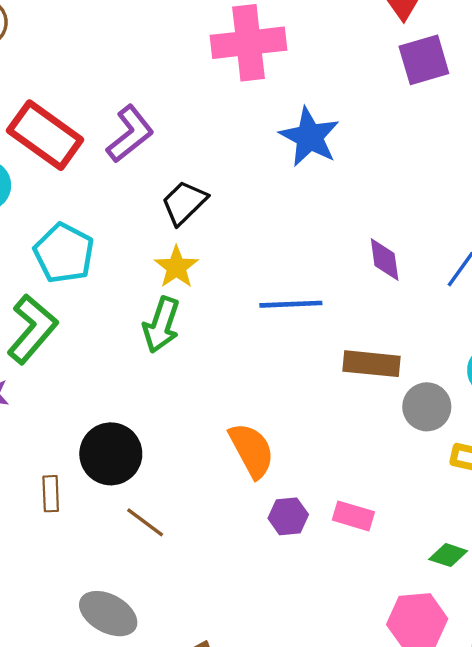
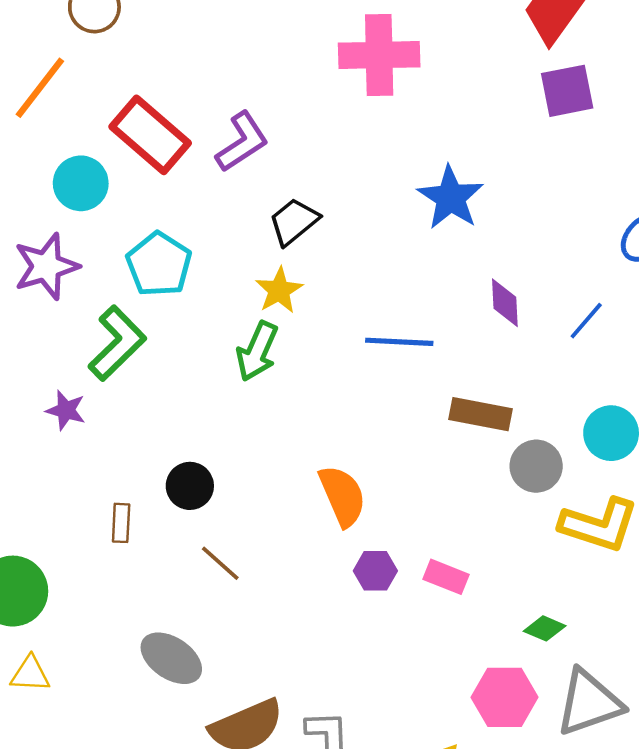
blue star: (310, 137) -> (451, 198), moved
black circle: (111, 454) -> (190, 486), size x0.7

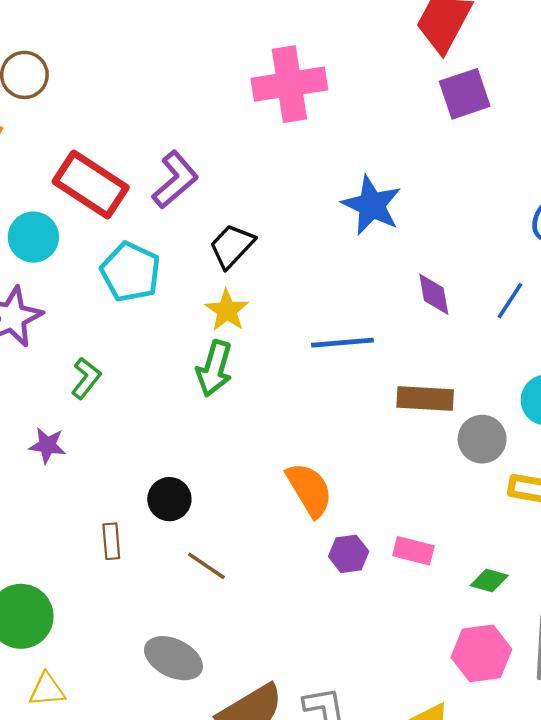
cyan pentagon: (159, 264) -> (131, 272), moved
green L-shape: (117, 343) -> (86, 378), size x0.6
green diamond: (545, 628) -> (489, 580), moved

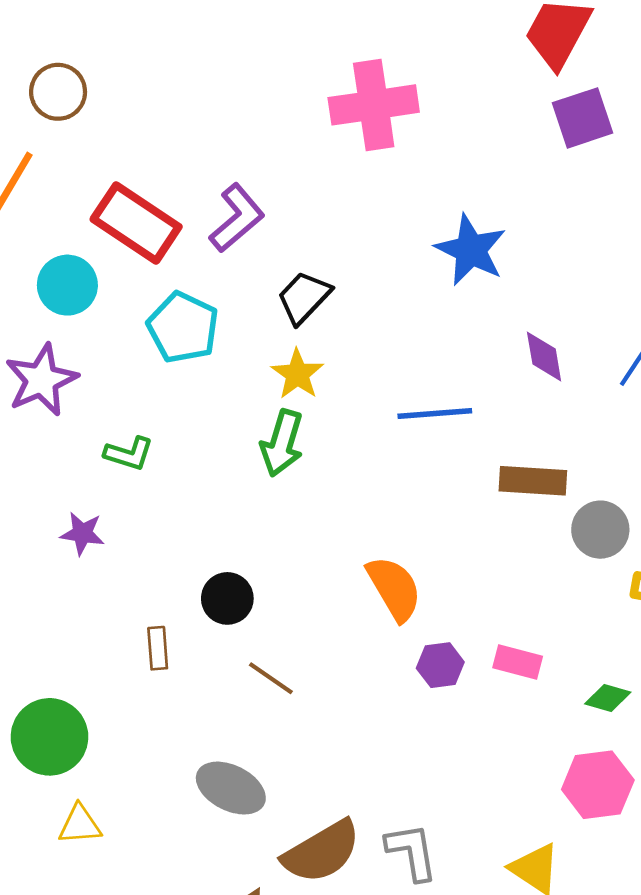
green L-shape: (86, 378) -> (129, 454), turned 69

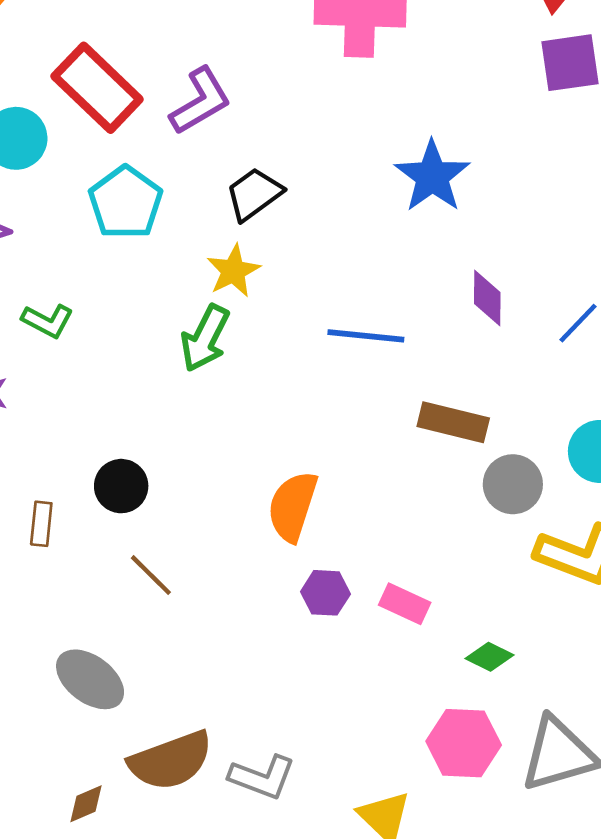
orange semicircle: (394, 588) -> (293, 506), turned -142
gray L-shape: (412, 852) -> (262, 777), turned 110

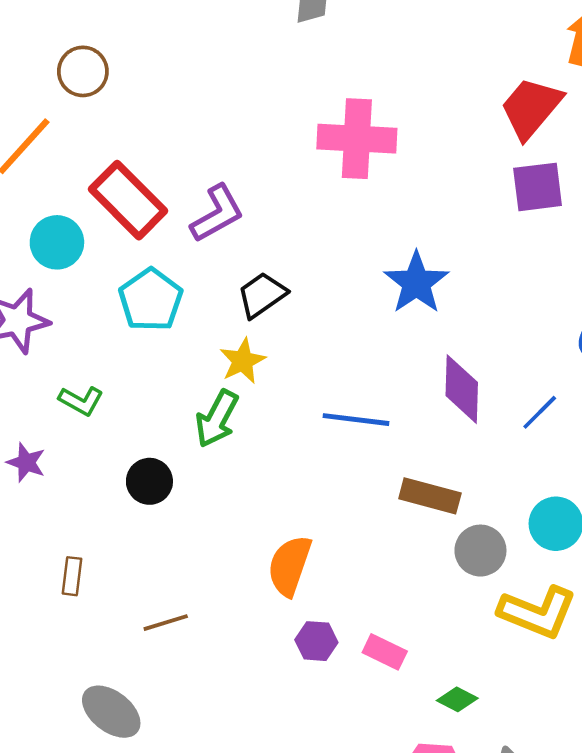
purple diamond: (487, 298) -> (462, 389), size x1.4
black circle: (121, 486) -> (149, 481), moved
brown line: (151, 575) -> (166, 623), turned -63

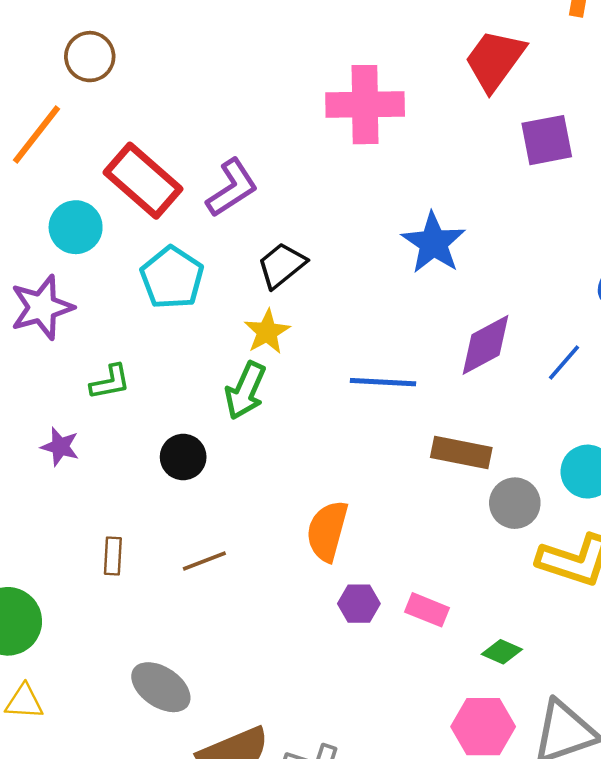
red trapezoid: (531, 108) -> (495, 60), moved
purple diamond: (462, 389) -> (485, 345), turned 64
green L-shape: (81, 401) -> (110, 382), turned -36
brown line: (166, 623) -> (204, 561), moved

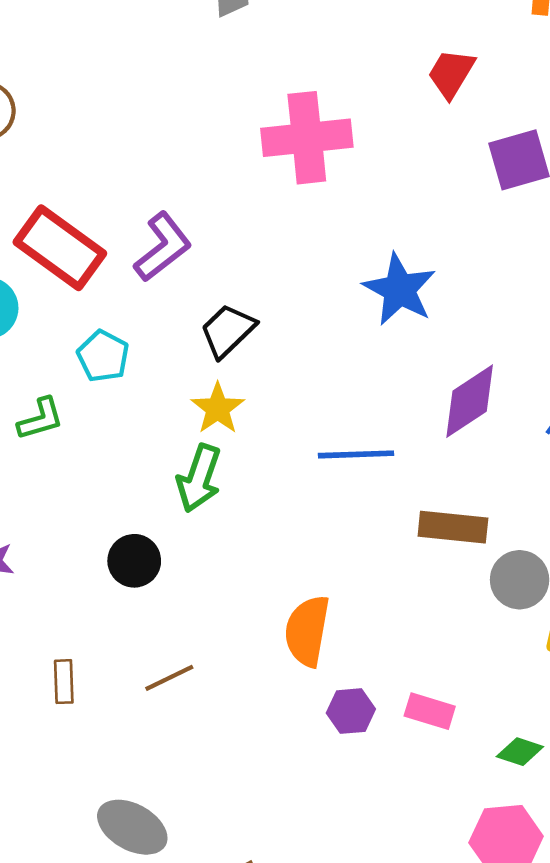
red trapezoid: (495, 60) -> (451, 73), size x0.7
cyan pentagon: (172, 278) -> (103, 356), size x0.7
green L-shape: (110, 382) -> (41, 419), moved

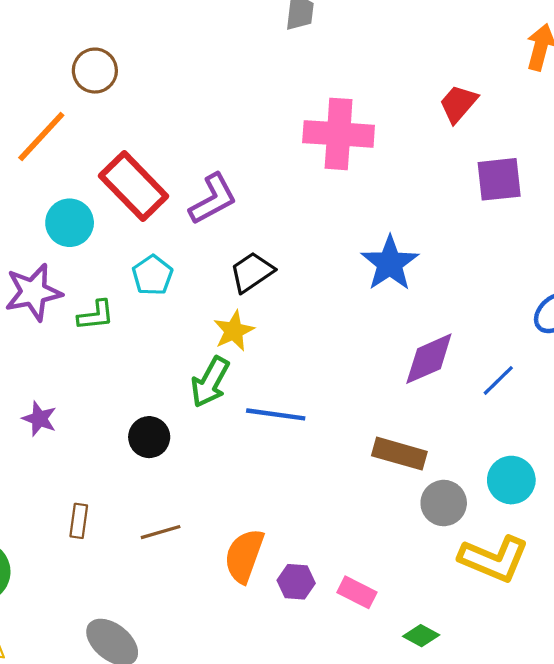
blue line: (356, 454) -> (276, 414), moved
orange semicircle: (307, 631) -> (244, 556), moved

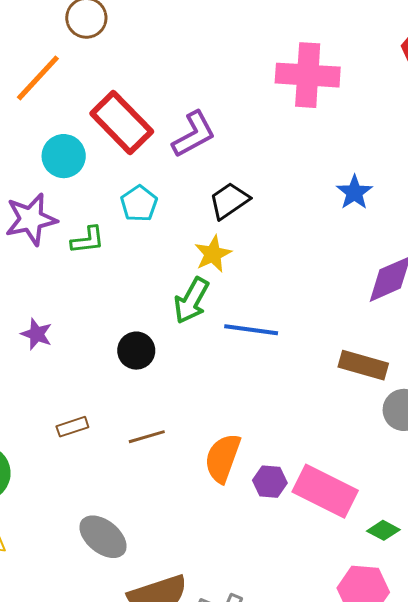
blue star: (390, 263) -> (354, 192), size x0.7
brown rectangle: (79, 521) -> (72, 427), turned 64
pink rectangle: (357, 592) -> (325, 491), size x1.8

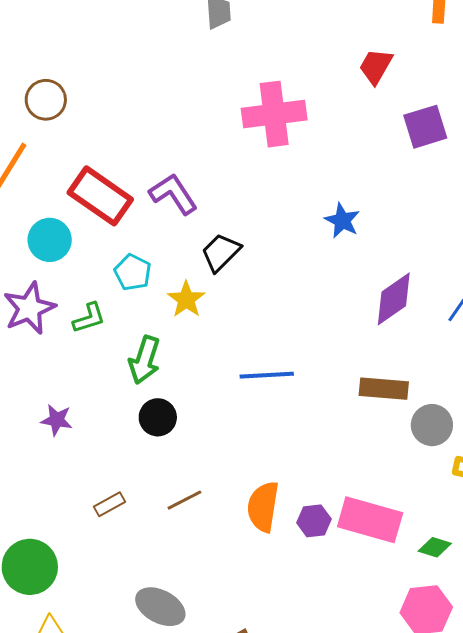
purple L-shape: (194, 134) -> (173, 194), turned -84
yellow star: (213, 254) -> (186, 299), moved
green arrow: (191, 300) -> (145, 360), moved

